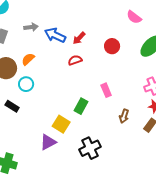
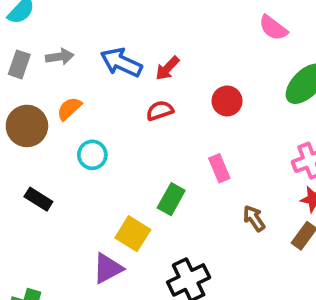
gray arrow: (31, 27) -> (60, 57), moved
red circle: (112, 46) -> (227, 101), moved
cyan circle: (26, 84) -> (92, 155), moved
brown arrow: (124, 116) -> (254, 218), turned 128

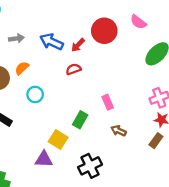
red circle: (227, 101) -> (104, 31), moved, size x1.5
brown arrow: (254, 218) -> (119, 131), moved, turned -32
purple triangle: (108, 268) -> (44, 159), turned 30

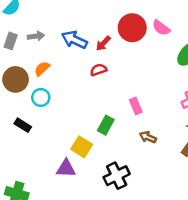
pink semicircle: (138, 22) -> (161, 28), moved
cyan circle: (35, 94) -> (41, 97), moved

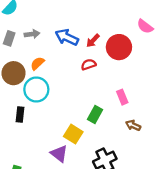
red circle: (132, 28) -> (119, 47), moved
cyan circle: (41, 97) -> (36, 89), size x1.5
black rectangle: (23, 125) -> (20, 114), turned 64
purple triangle: (66, 168) -> (59, 154), turned 36

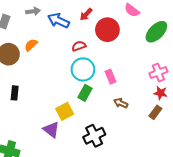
gray arrow: (32, 34) -> (33, 11), moved
red arrow: (93, 41) -> (86, 14), moved
cyan circle: (36, 89) -> (83, 69), moved
yellow square: (73, 134) -> (65, 111), turned 30

